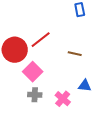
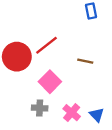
pink square: (33, 72) -> (50, 82), moved
blue triangle: (85, 86) -> (97, 115), moved, turned 40

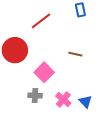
red line: (46, 45) -> (41, 21), moved

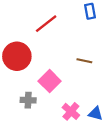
gray cross: (35, 95) -> (28, 100), moved
blue triangle: (85, 102) -> (96, 114), turned -32

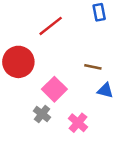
gray cross: (28, 100) -> (42, 114), moved, turned 35
blue triangle: (96, 114) -> (105, 90), moved

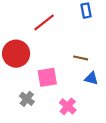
pink square: (54, 89) -> (47, 77), turned 36
gray cross: (42, 114) -> (27, 99), moved

